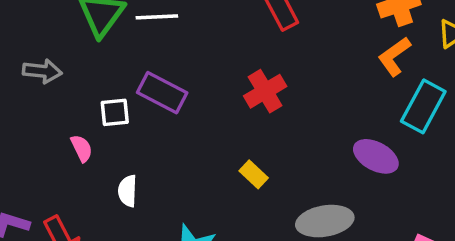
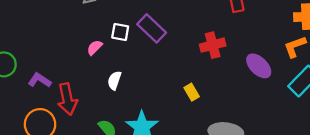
pink semicircle: (82, 148) -> (95, 48), turned -126
purple ellipse: (376, 156) -> (259, 66), moved

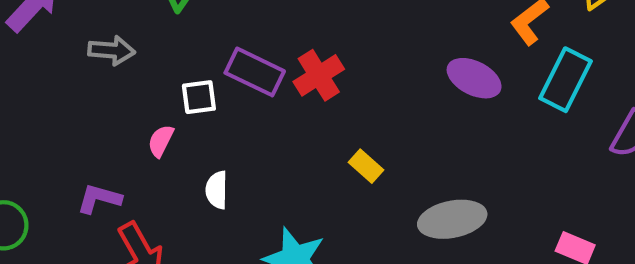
red cross: (213, 45) -> (319, 75), moved
purple L-shape: (40, 80) -> (99, 199), moved

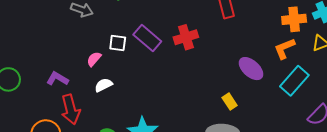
red cross: (319, 75) -> (186, 37), moved
yellow rectangle: (366, 166) -> (230, 101), moved
white semicircle: (217, 190) -> (103, 85), moved, turned 48

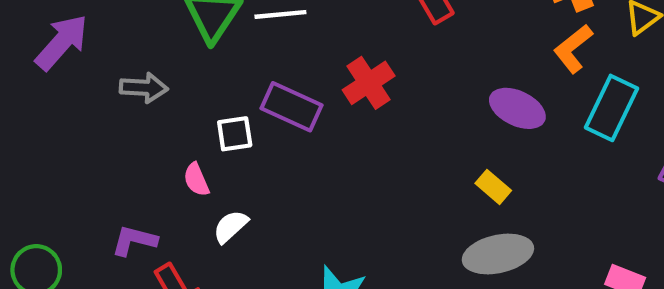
pink semicircle: (94, 59) -> (196, 180), turned -49

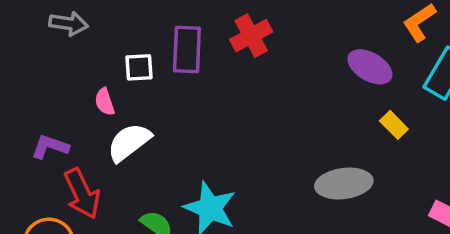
purple rectangle: (291, 107) -> (187, 49), turned 63
yellow rectangle: (493, 187) -> (394, 125), moved
white semicircle: (230, 226) -> (129, 142), size x1.5

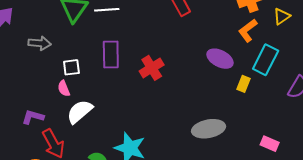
red cross: (251, 36) -> (152, 68), moved
white square: (139, 67) -> (71, 67), moved
yellow rectangle: (394, 125) -> (243, 84), moved, turned 70

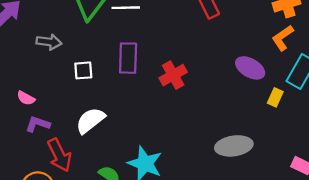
pink semicircle: (64, 88) -> (26, 98), moved, turned -42

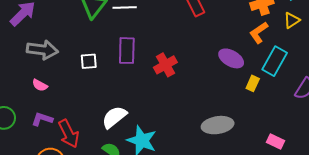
gray arrow: (49, 42) -> (42, 50), moved, size x1.4
white semicircle: (90, 120) -> (114, 117), moved
purple L-shape: (38, 124) -> (42, 119), moved

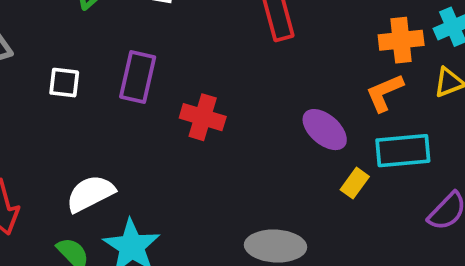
cyan rectangle: (275, 61) -> (403, 151), turned 44
red cross: (165, 65) -> (203, 117), turned 35

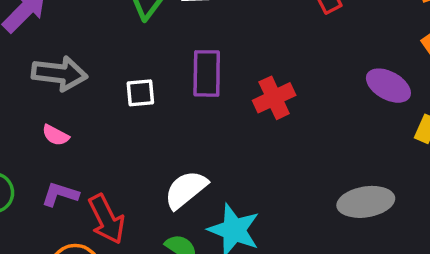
red cross: (203, 117) -> (274, 98), turned -30

